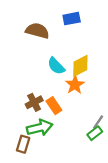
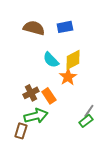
blue rectangle: (72, 19) -> (65, 27), moved

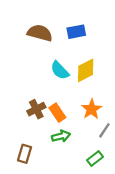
orange star: (68, 77) -> (91, 109), moved
green arrow: (36, 116) -> (61, 136), moved, size x0.7
green rectangle: (86, 121) -> (95, 158), moved

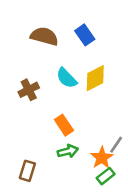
blue rectangle: (76, 32) -> (85, 35), turned 66
brown cross: (36, 109) -> (29, 90), moved
orange star: (91, 109) -> (102, 158), moved

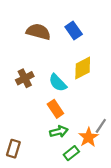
cyan semicircle: (67, 78) -> (58, 83), moved
brown rectangle: (27, 171) -> (13, 149), moved
green rectangle: (106, 176) -> (71, 153), moved

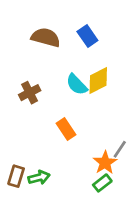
cyan semicircle: (58, 83) -> (77, 85), moved
green arrow: (59, 132) -> (39, 178), moved
green rectangle: (71, 153) -> (102, 183), moved

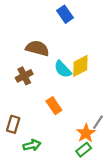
blue rectangle: (87, 36) -> (65, 14), moved
brown semicircle: (46, 37) -> (37, 48), moved
brown rectangle: (16, 176) -> (13, 124), moved

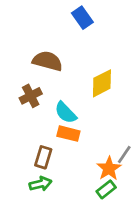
cyan semicircle: (63, 69) -> (66, 113), moved
orange rectangle: (54, 106) -> (68, 134), turned -42
brown rectangle: (13, 124) -> (43, 157), moved

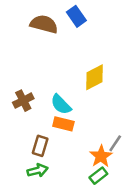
brown semicircle: (47, 61) -> (44, 24), moved
brown cross: (31, 96) -> (23, 101), moved

